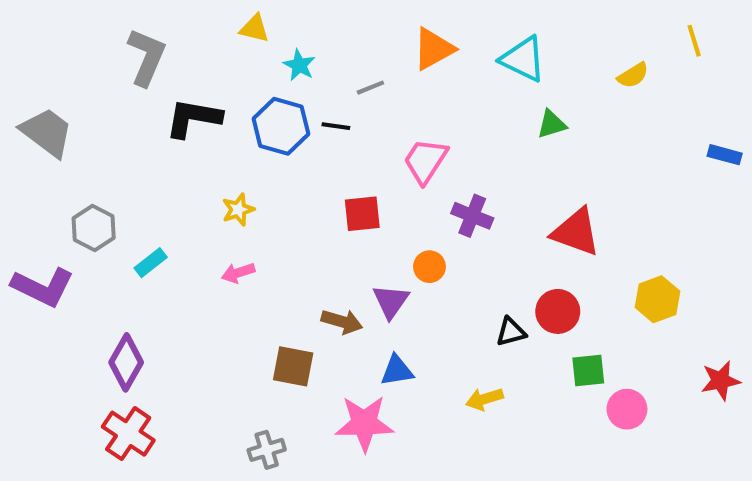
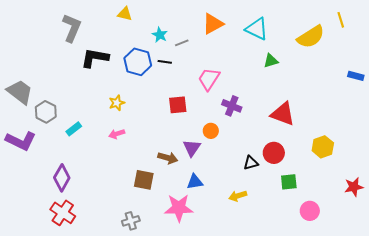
cyan star: (299, 65) -> (160, 35), moved
yellow semicircle: (633, 75) -> (311, 37), size x1.8
gray trapezoid: (47, 132) -> (20, 92), moved
pink circle: (627, 409) -> (310, 211), moved

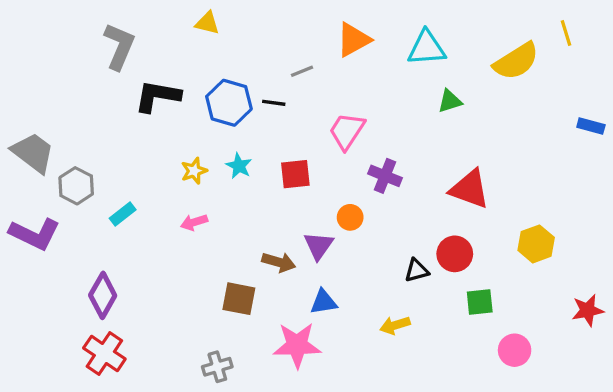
cyan triangle: (257, 29) -> (427, 48), turned -30
cyan star: (160, 35) -> (239, 166), moved

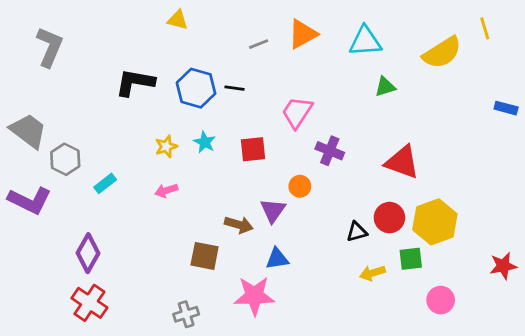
gray L-shape: (119, 46) -> (50, 47), moved
gray line: (302, 71) -> (259, 44), moved
yellow hexagon: (536, 244) -> (435, 222), moved, size x1.4
yellow arrow: (395, 325) -> (372, 273), moved

